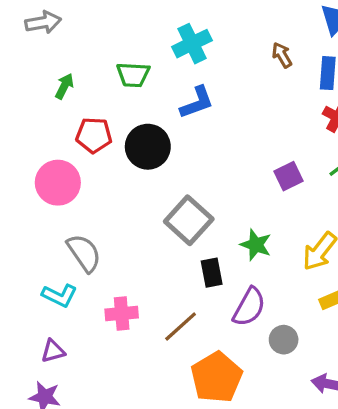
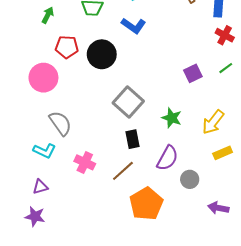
blue L-shape: (197, 102) -> (134, 26), turned 55
black rectangle: (212, 273) -> (132, 139), moved
pink cross: (122, 313) -> (85, 162), turned 30

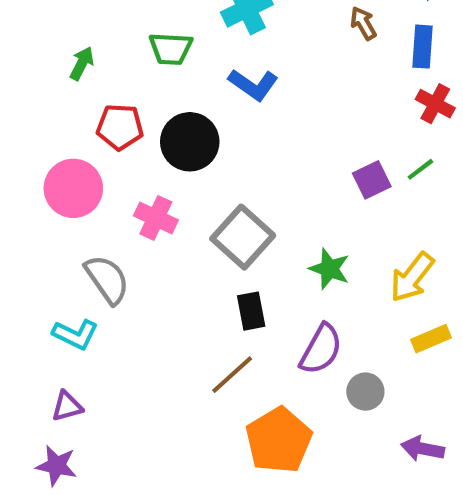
green line: (226, 68) -> (420, 169), moved
pink cross: (85, 162) -> (156, 218), moved

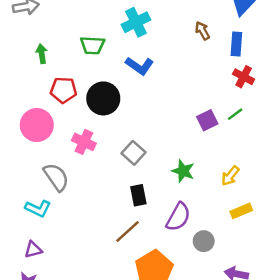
green arrow: (82, 63) -> (42, 54), turned -36
gray square: (243, 237) -> (134, 153), size x0.7
yellow arrow: (412, 277) -> (230, 176), size x0.7

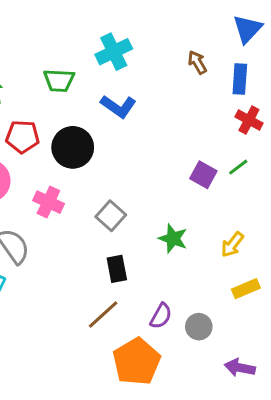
purple square: (207, 120) -> (203, 175), turned -35
purple semicircle: (178, 217) -> (161, 316), moved, size x0.7

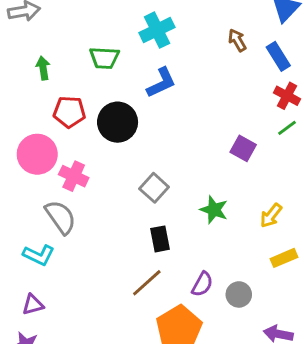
blue rectangle: (240, 79) -> (278, 56), turned -36
blue L-shape: (118, 106) -> (161, 83), turned -60
green line: (238, 167) -> (287, 128), moved
pink cross: (48, 202) -> (74, 176), moved

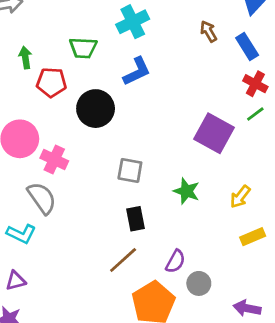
red pentagon: (69, 112) -> (51, 82), moved
purple square: (243, 148) -> (214, 133), size x1.6
gray square: (154, 188) -> (130, 170), turned -32
gray circle: (239, 294) -> (199, 283), moved

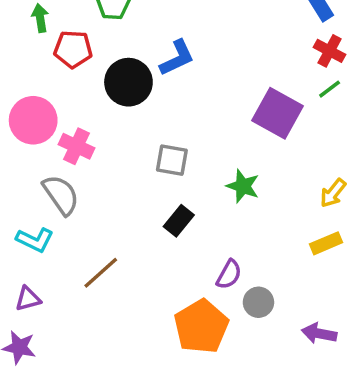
blue L-shape: (137, 71) -> (177, 58), moved
yellow arrow: (240, 197) -> (333, 193), moved
black rectangle: (135, 219) -> (179, 221), turned 50
brown line: (123, 260) -> (101, 273), moved

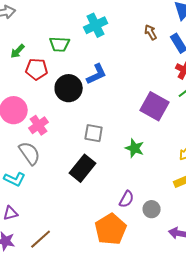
green arrow: (40, 18) -> (18, 51), turned -126
pink cross: (76, 146) -> (39, 125), turned 30
black rectangle: (179, 221) -> (83, 168), moved, size x1.5
brown line: (101, 273) -> (41, 239), moved
gray circle: (258, 302) -> (152, 209), moved

